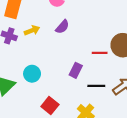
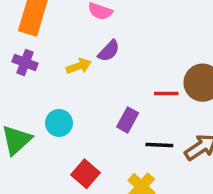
yellow arrow: (32, 30) -> (79, 66), moved

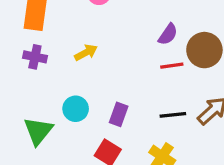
purple semicircle: (109, 51) -> (168, 34), moved
purple rectangle: (128, 120) -> (119, 114), moved

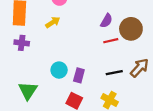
yellow arrow: (86, 53) -> (53, 22), moved
cyan circle: (76, 109) -> (59, 70), moved

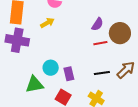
purple cross: (22, 43) -> (17, 40), size x1.6
purple rectangle: (79, 75) -> (69, 74), turned -32
green triangle: (28, 91) -> (34, 85), moved, turned 42

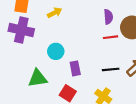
purple semicircle: (97, 24) -> (108, 17), turned -40
cyan circle: (51, 68) -> (56, 51), moved

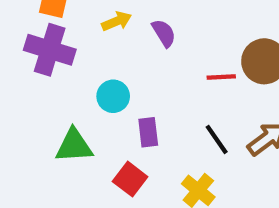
purple semicircle: (108, 17) -> (164, 33), moved, turned -32
black line: (111, 69) -> (217, 139), turned 56

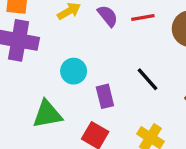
red line: (221, 77) -> (143, 18), moved
black line: (217, 139) -> (148, 79), moved

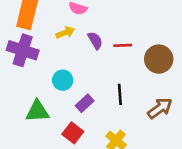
black line: (148, 79) -> (120, 94), turned 30
purple rectangle: (105, 96) -> (85, 103), turned 54

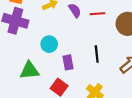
purple rectangle: (85, 103) -> (68, 62), turned -56

